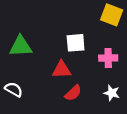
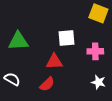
red semicircle: (73, 93) -> (47, 84), moved

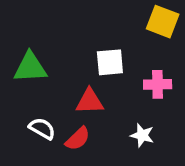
white semicircle: (12, 79) -> (42, 129), moved
white star: (98, 82) -> (142, 135), moved

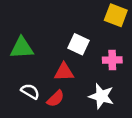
white square: (110, 62) -> (78, 44), turned 30
white star: (142, 135) -> (101, 96), size x1.5

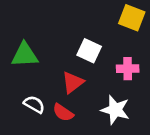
red triangle: (64, 72) -> (73, 82), turned -35
red semicircle: (55, 99) -> (63, 113), turned 78

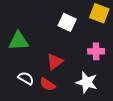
white square: (89, 51) -> (67, 22), moved

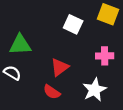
white semicircle: (26, 78) -> (12, 73), moved
white star: (87, 82) -> (94, 90), turned 30

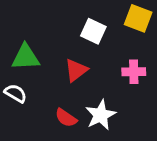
red triangle: (60, 67) -> (76, 70), moved
white star: (94, 90) -> (101, 115), moved

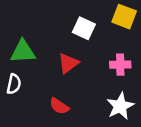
white semicircle: (15, 93) -> (14, 84), turned 72
white star: (101, 115) -> (120, 106), moved

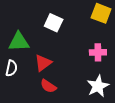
white square: (84, 28) -> (54, 23), moved
red triangle: (68, 63) -> (43, 63), moved

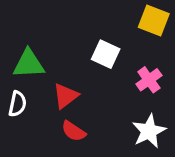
white square: (54, 23) -> (106, 54), moved
pink cross: (98, 52) -> (149, 80), turned -35

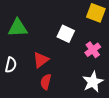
green triangle: (29, 64) -> (18, 28), moved
red semicircle: (74, 131) -> (46, 82), turned 70

